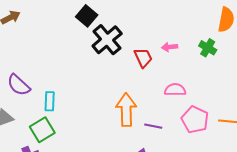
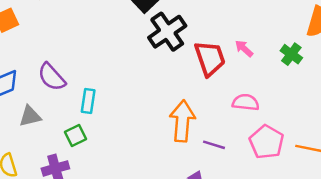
pink arrow: (170, 47) -> (244, 48), turned 42
red trapezoid: (143, 58) -> (210, 58), size x1.4
green square: (42, 130) -> (76, 135), size x0.7

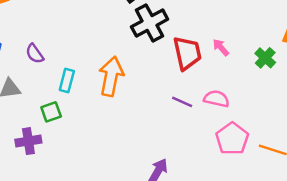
purple semicircle: (52, 77) -> (35, 54), size x0.7
orange arrow: (182, 121) -> (111, 76), moved
purple line: (214, 145) -> (182, 102), moved

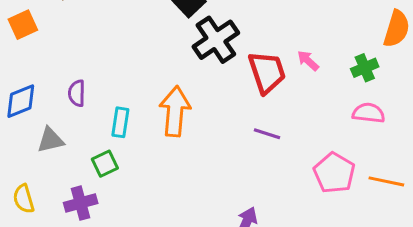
purple semicircle: (35, 54) -> (77, 93), turned 42
green cross: (265, 58) -> (365, 68), turned 30
pink semicircle: (217, 99) -> (369, 113), moved

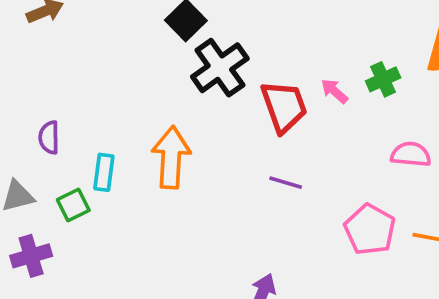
green cross: (365, 68) -> (383, 79), moved
green square: (105, 164) -> (73, 205), moved
purple cross: (81, 203) -> (31, 256), moved

